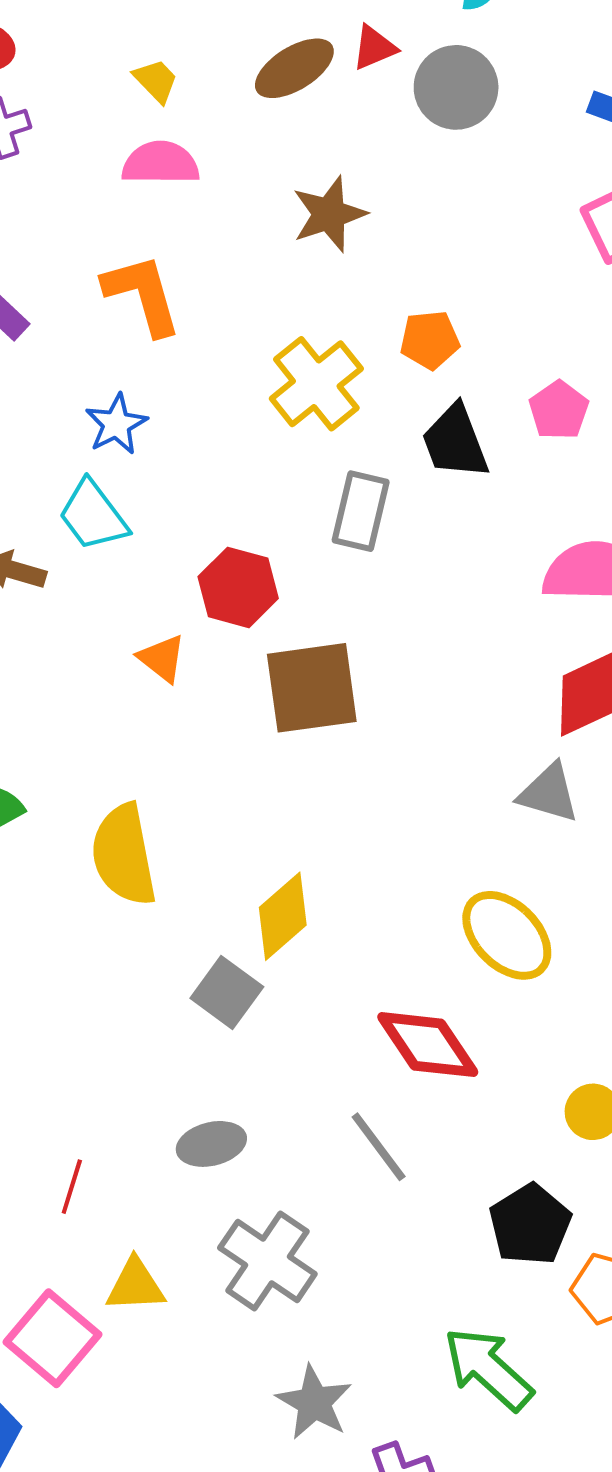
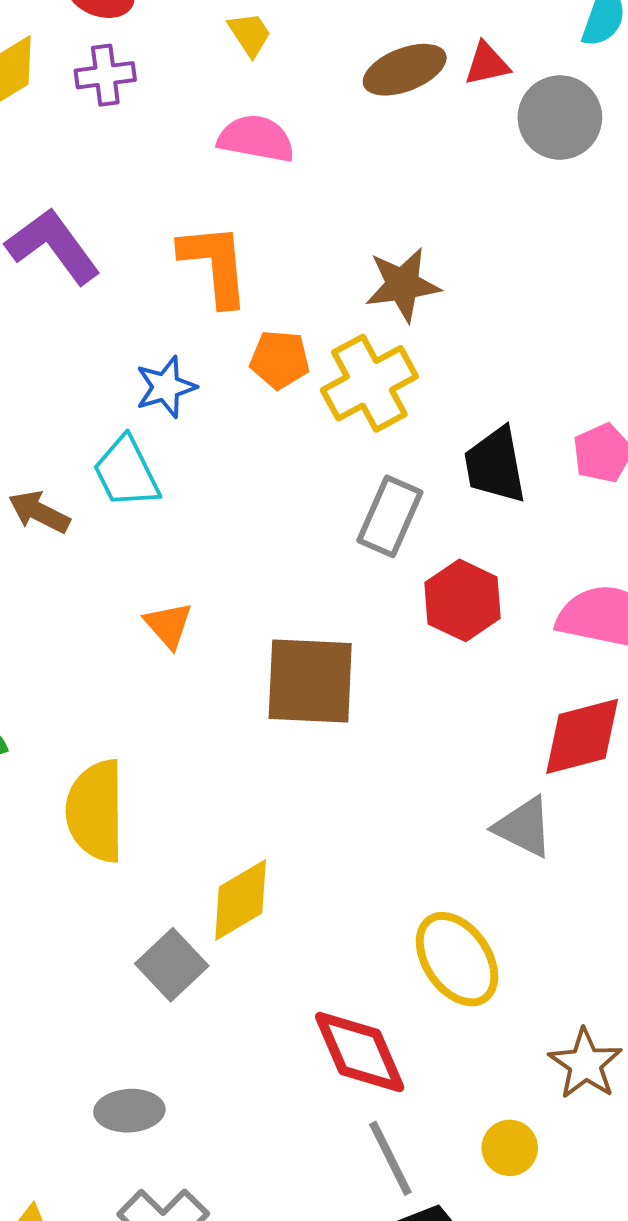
yellow trapezoid: (156, 81) -> (250, 34), moved
brown star: (329, 214) -> (403, 285), moved
orange pentagon: (430, 340) -> (280, 360), moved
red hexagon: (238, 587) -> (463, 600), moved
gray line: (379, 1147) -> (390, 1158), moved

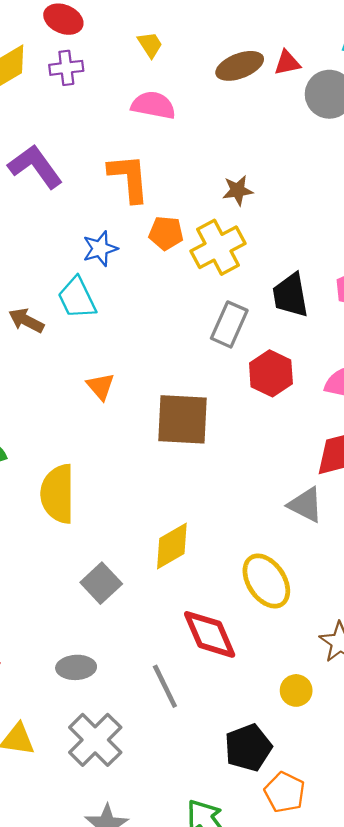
brown star: (403, 285) -> (238, 190), size x0.7
yellow diamond: (241, 900) -> (172, 546), moved
gray line: (390, 1158) -> (165, 686), moved

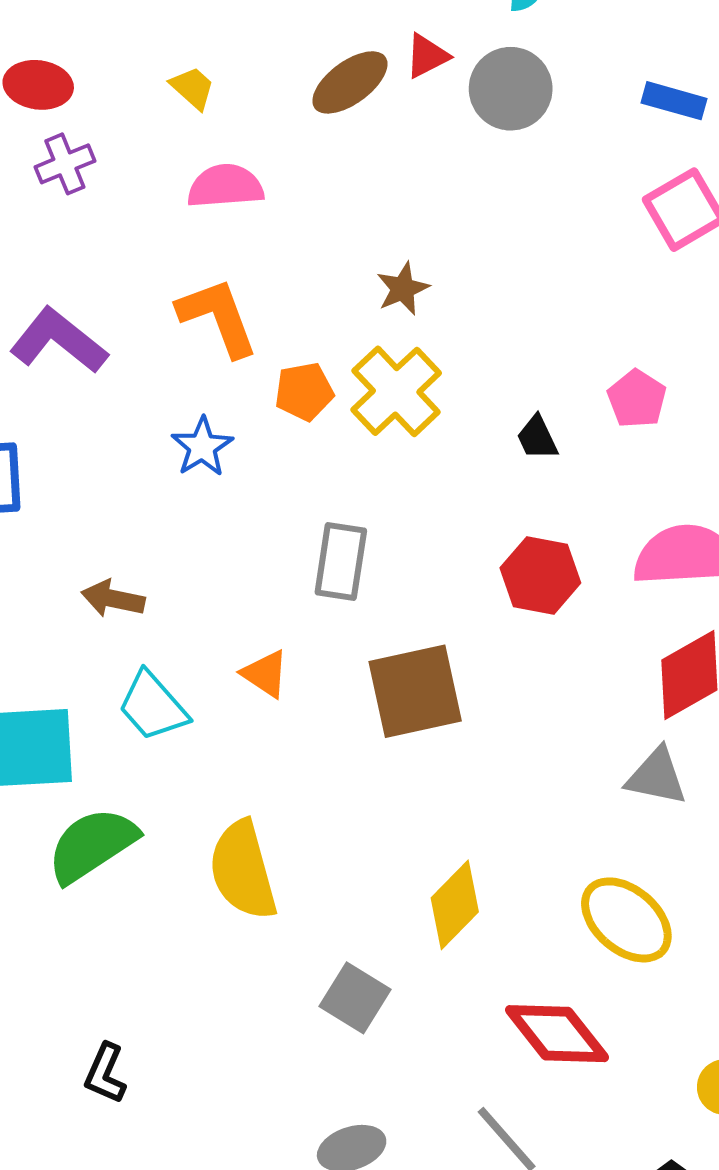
black trapezoid: (290, 295) -> (537, 438), size x0.6
cyan trapezoid: (77, 298) -> (153, 706), moved
gray rectangle: (229, 324) -> (341, 561), moved

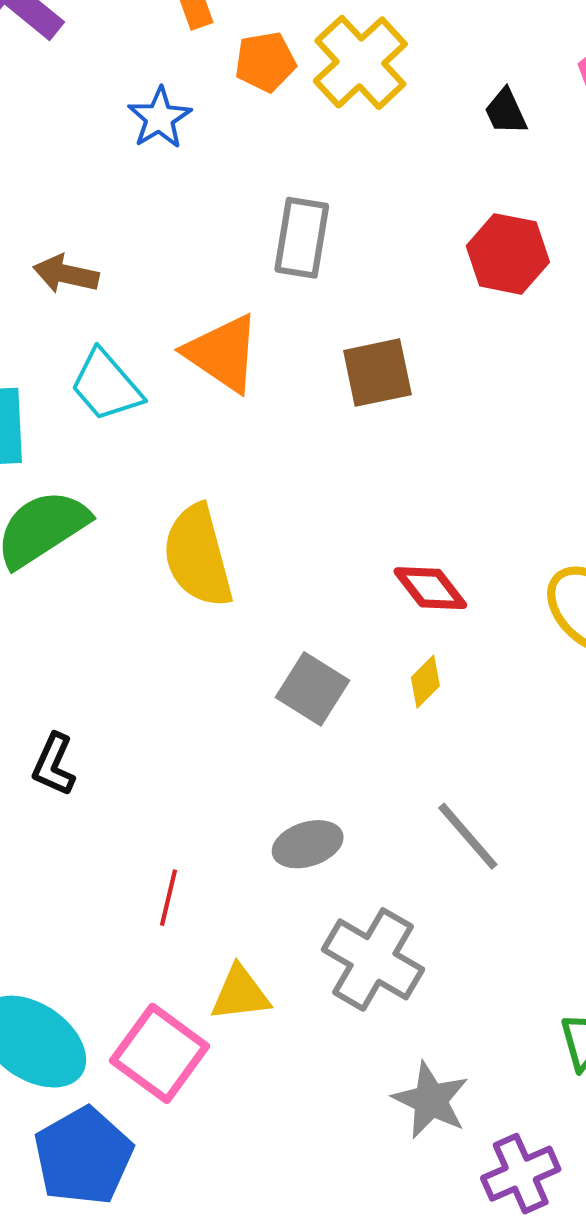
orange triangle: (265, 674) -> (223, 353), size x1.6
brown square: (415, 691) -> (377, 373), size x0.7
yellow diamond: (455, 905) -> (425, 682), moved, size x0.6
red diamond: (557, 1034) -> (430, 588), moved, size x0.7

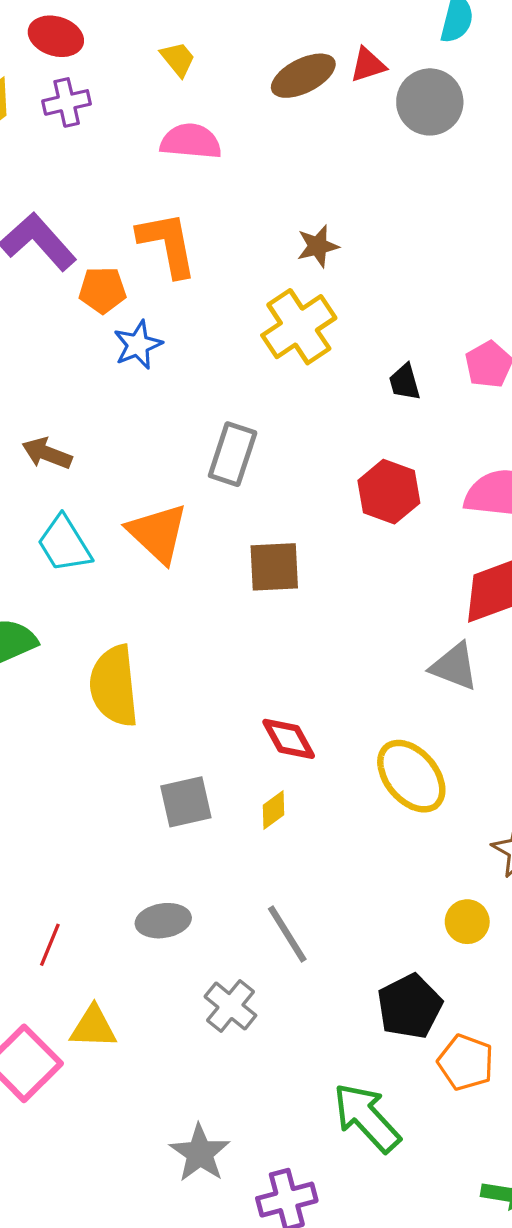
orange pentagon: (265, 62) -> (102, 290), moved
gray square: (312, 689) -> (186, 802), turned 36
gray cross: (373, 959) -> (230, 1006), moved, size x0.7
gray star: (431, 1100) -> (200, 1153), moved

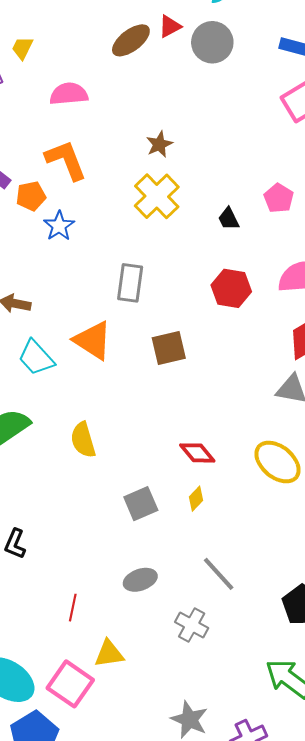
yellow trapezoid: (178, 59) -> (22, 48), moved, turned -105
yellow semicircle: (114, 686) -> (83, 440), size x0.7

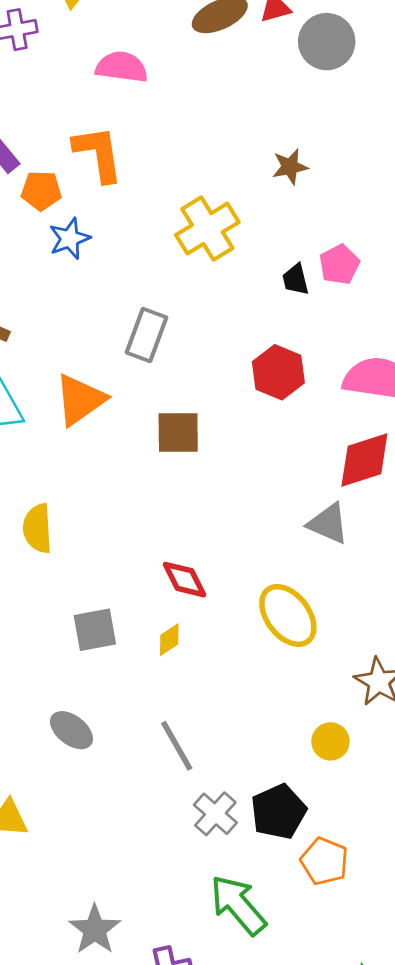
brown star: (159, 144) -> (290, 167), moved
pink pentagon: (279, 198) -> (339, 265), moved
orange triangle: (93, 340) -> (80, 400), turned 39
gray ellipse: (140, 580) -> (71, 730), turned 44
gray cross: (192, 625) -> (215, 814), moved

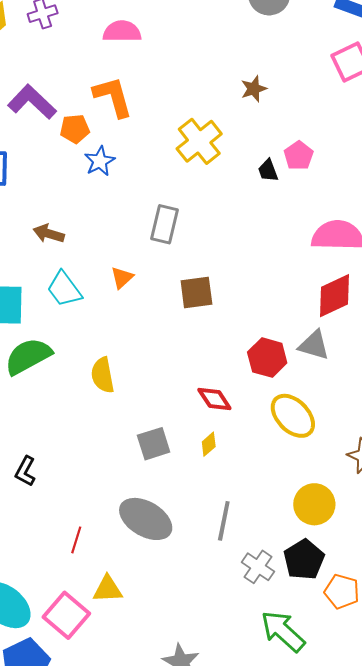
red hexagon: (278, 372) -> (267, 358), moved
orange triangle: (80, 400) -> (122, 278), size x0.6
gray ellipse: (71, 730) -> (146, 519), size x1.6
yellow circle: (330, 741) -> (314, 504), moved, size x1.5
gray line: (177, 746) -> (224, 521), turned 48

